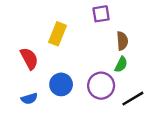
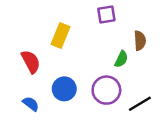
brown semicircle: (122, 41) -> (140, 41), moved
green semicircle: (121, 64) -> (121, 59), moved
blue semicircle: (29, 99) -> (31, 104), turned -126

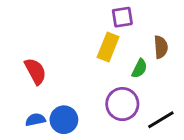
yellow rectangle: (61, 36) -> (108, 47), moved
blue circle: (64, 89) -> (64, 120), moved
blue semicircle: (31, 104) -> (35, 120), turned -49

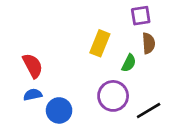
purple square: (122, 17) -> (141, 16), moved
blue semicircle: (35, 120) -> (33, 95), moved

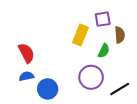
purple square: (141, 16) -> (103, 19), moved

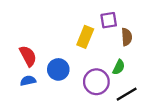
green semicircle: (104, 51) -> (119, 67), moved
blue circle: (48, 89) -> (58, 69), moved

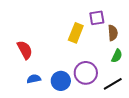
green semicircle: (119, 67) -> (117, 56), moved
blue circle: (58, 69) -> (61, 81), moved
blue semicircle: (28, 81) -> (34, 79), moved

